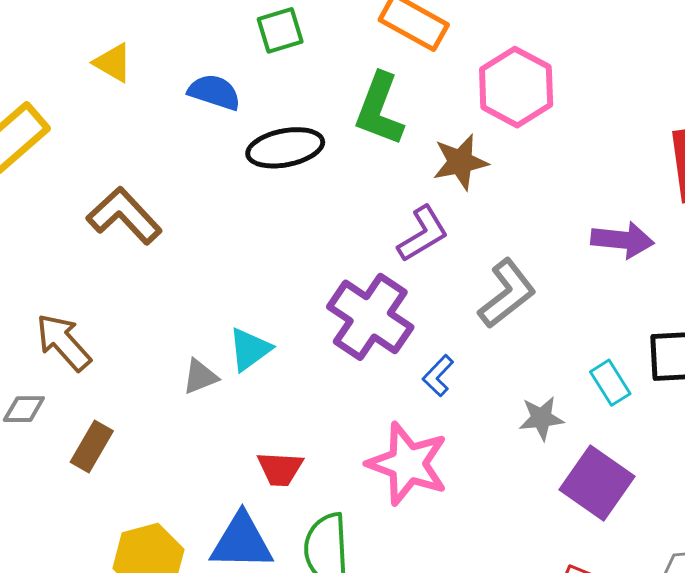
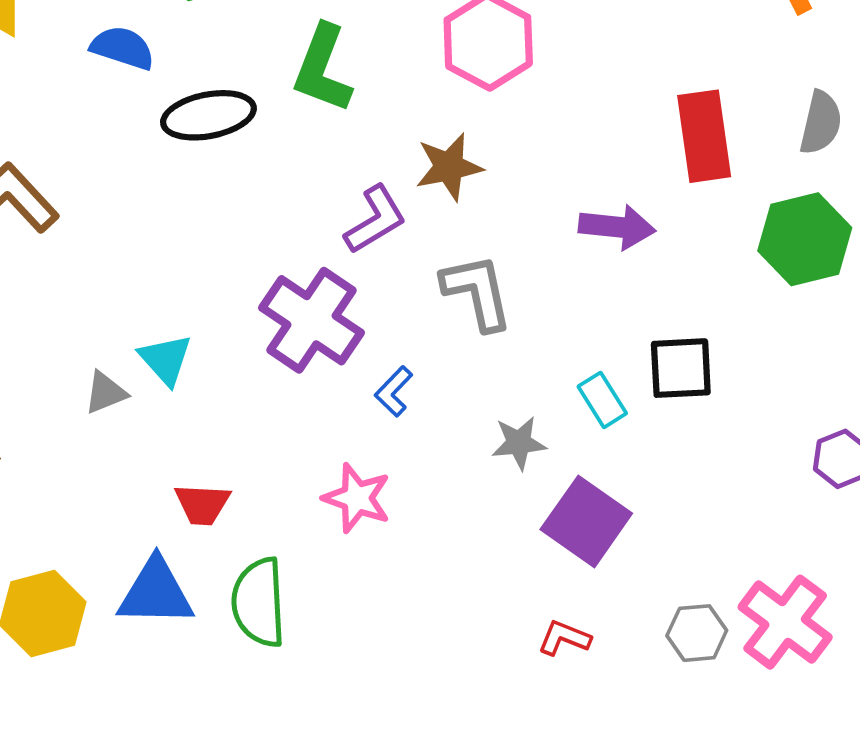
brown star: (460, 162) -> (449, 167), moved
gray L-shape: (507, 294) -> (477, 292), turned -64
cyan triangle: (250, 349) -> (166, 359), turned -36
pink star: (408, 464) -> (357, 498), size x0.7

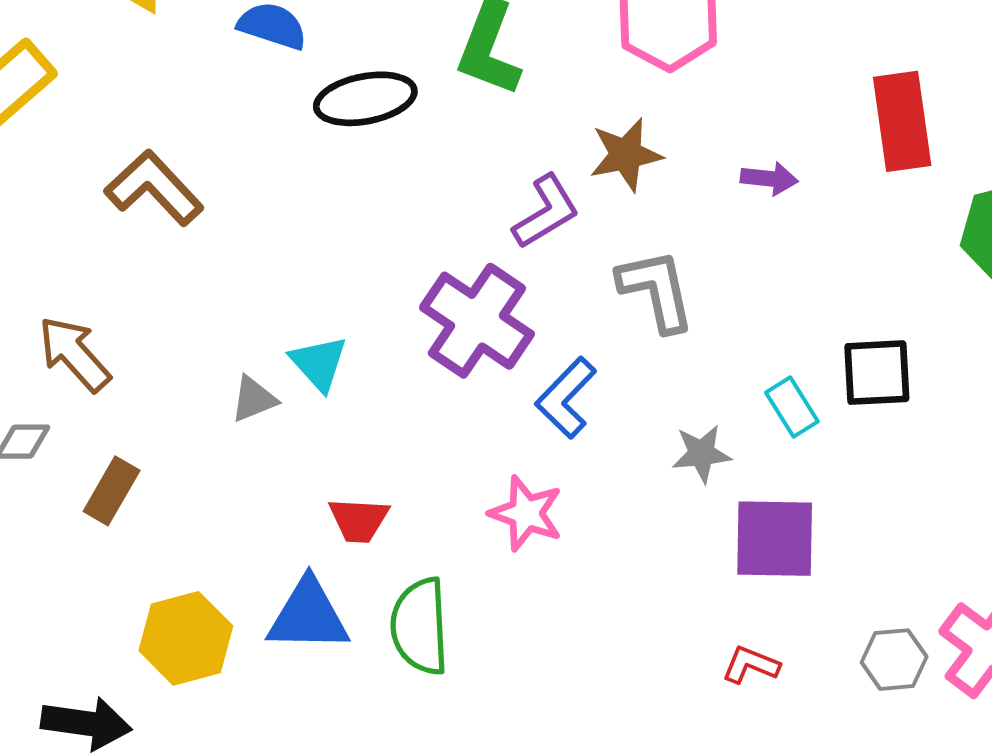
purple arrow: (617, 227) -> (769, 179), moved, size x0.7
blue L-shape: (394, 391) -> (566, 398), size x1.5
purple square: (586, 521) -> (775, 539), turned -34

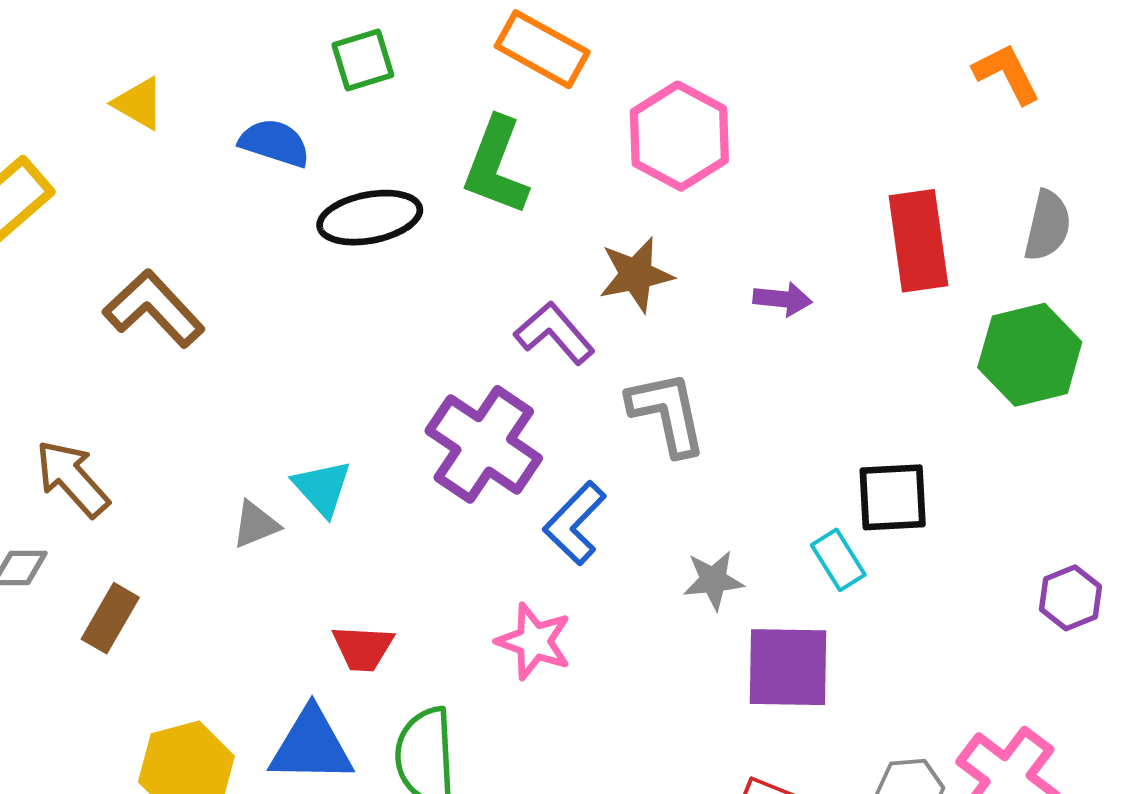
purple L-shape: (546, 212) -> (554, 333), turned -100
cyan rectangle: (792, 407) -> (838, 560), moved

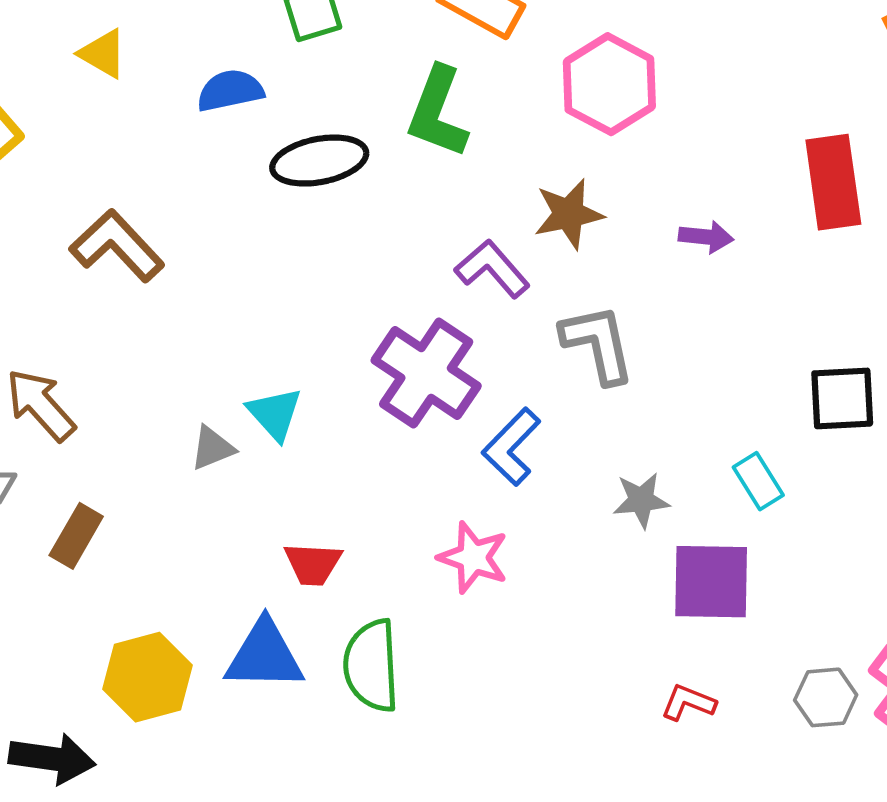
blue semicircle: (275, 143) -> (230, 91), turned -30
black square: (893, 497) -> (842, 398), moved

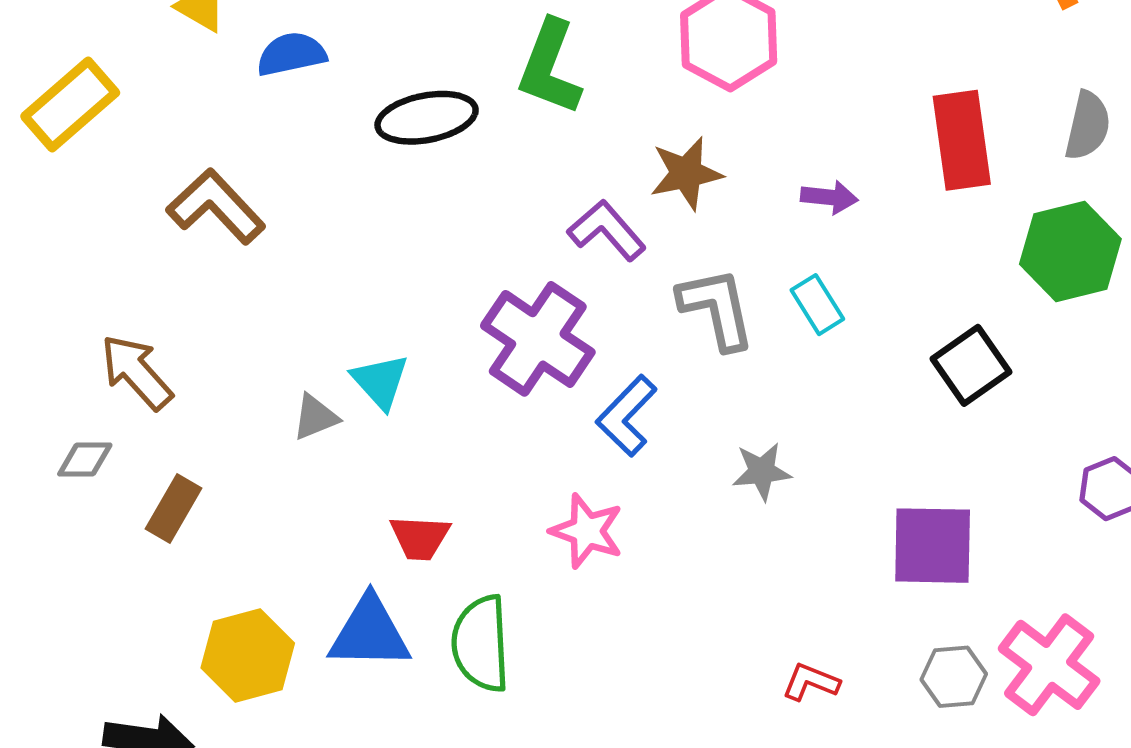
blue semicircle: (230, 91) -> (291, 54), moved
black square: (842, 398) -> (971, 365), turned -32
cyan rectangle: (758, 481) -> (817, 305), moved
purple square: (711, 582) -> (933, 546), moved

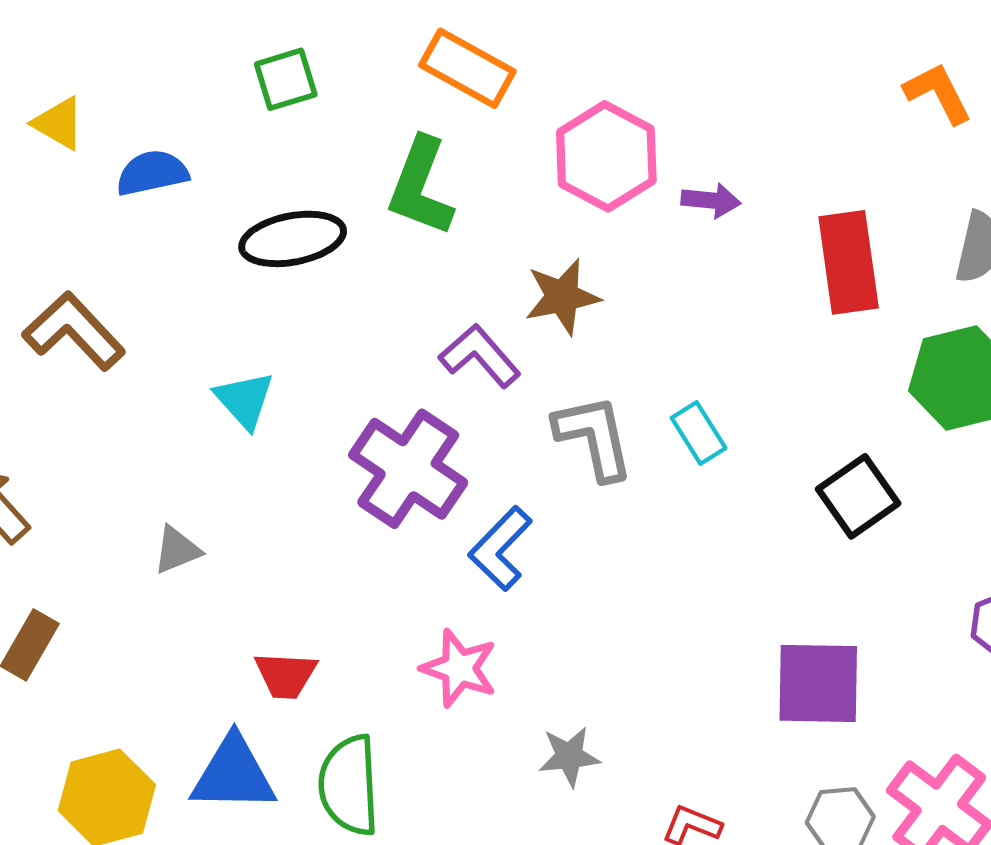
purple arrow: (829, 197) -> (711, 200), moved
cyan triangle: (380, 381) -> (244, 400), moved
gray star: (762, 471) -> (569, 756), moved

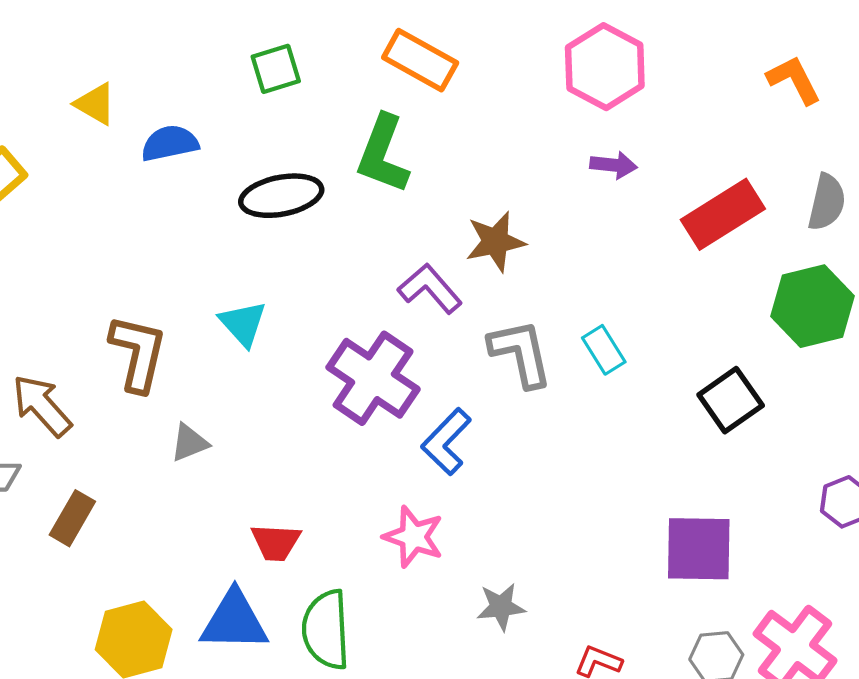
pink hexagon: (606, 156) -> (605, 67), moved
red rectangle: (849, 262) -> (723, 214), turned 66
brown L-shape: (74, 331) -> (138, 353), moved, turned 56

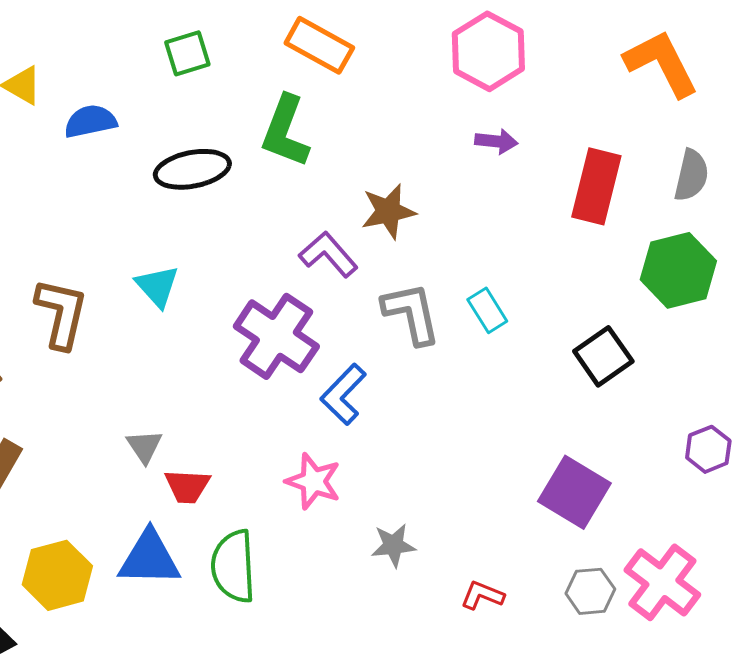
orange L-shape: (794, 80) -> (661, 63), size x1.5
red rectangle: (723, 214) -> (596, 186), turned -44
gray triangle: (189, 443) -> (144, 446), moved, turned -42
purple square: (699, 549) -> (574, 492), turned 30

